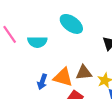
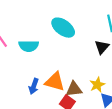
brown triangle: (84, 73) -> (74, 89), moved

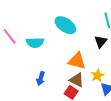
orange triangle: (55, 82) -> (77, 61), moved
brown triangle: (74, 89) -> (77, 80), turned 35

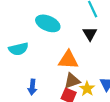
yellow star: (97, 76) -> (87, 89), moved
brown triangle: (77, 80) -> (72, 81), turned -35

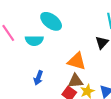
cyan ellipse: (48, 23) -> (51, 21), moved

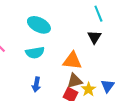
cyan semicircle: (34, 40) -> (35, 53), moved

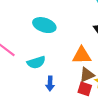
cyan semicircle: (35, 53) -> (36, 62), moved

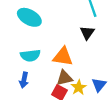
cyan semicircle: (36, 62) -> (30, 56), moved

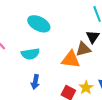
cyan semicircle: (30, 56) -> (30, 54), moved
brown triangle: (64, 78) -> (83, 49), moved

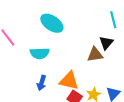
orange triangle: (71, 59) -> (69, 81), moved

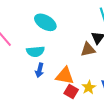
blue arrow: (42, 83) -> (40, 70), moved

